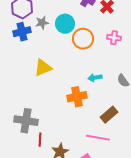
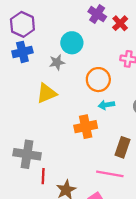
gray star: (42, 23) -> (57, 62), moved
orange circle: (83, 39) -> (98, 80), moved
brown rectangle: (109, 115) -> (122, 147), turned -30

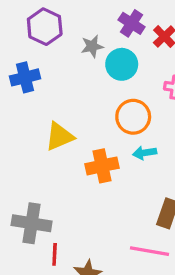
purple hexagon: (22, 24) -> (45, 27), moved
cyan circle: (72, 43) -> (122, 64), moved
gray star: (57, 62) -> (92, 46), moved
orange cross: (86, 127) -> (102, 166), moved

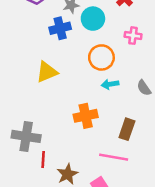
blue cross: (25, 77) -> (60, 28), moved
orange cross: (102, 166) -> (86, 116), moved

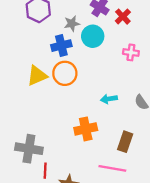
orange circle: (101, 57) -> (65, 73), moved
yellow triangle: (47, 72) -> (37, 76), moved

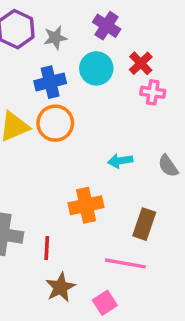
red cross: (123, 17) -> (141, 63), moved
gray star: (72, 23) -> (55, 38), moved
red line: (45, 171) -> (47, 248), moved

